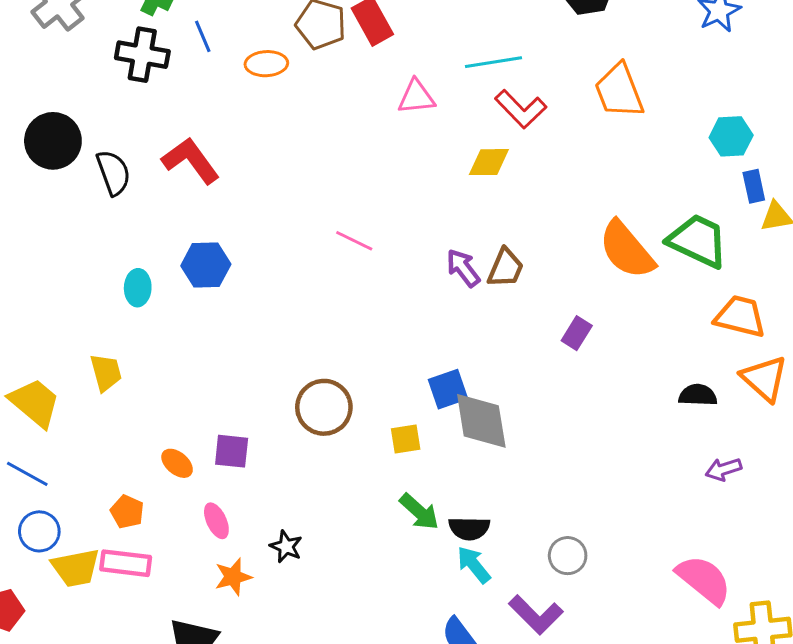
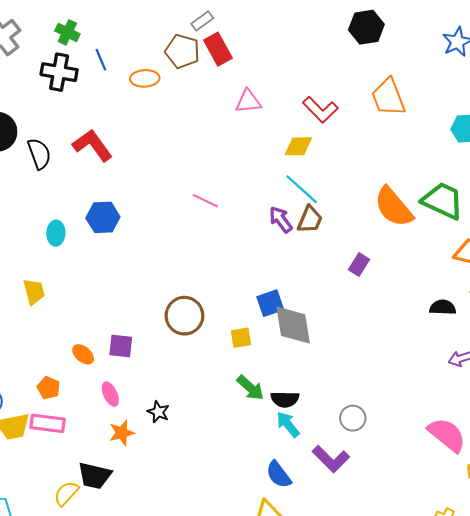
cyan line: (493, 62) -> (302, 189), moved, turned 51

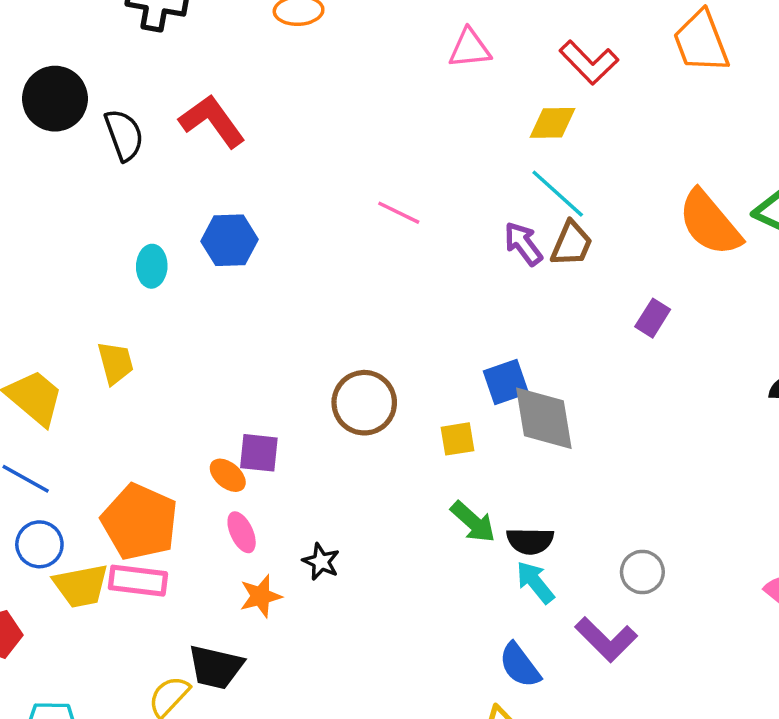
orange ellipse: (83, 354) -> (228, 475), moved
orange pentagon: (49, 388) -> (140, 522), size x2.0

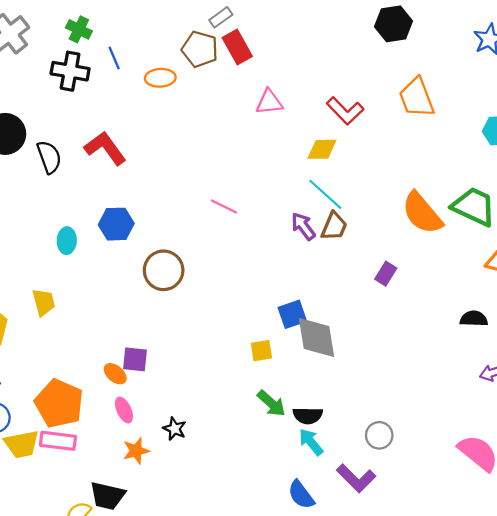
brown circle: (364, 403) -> (164, 270), moved

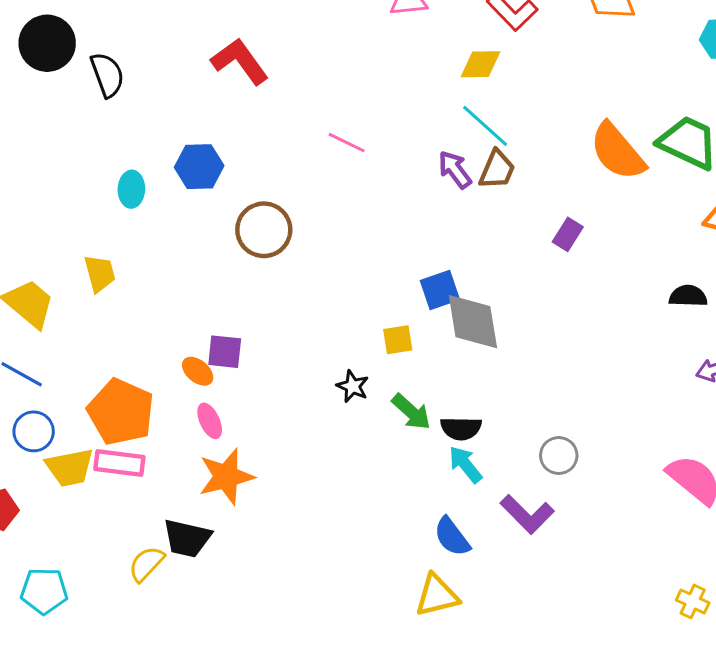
red L-shape: (105, 148) -> (240, 61), moved
black star: (175, 429) -> (353, 386), moved
orange star: (136, 451) -> (226, 477), size x1.5

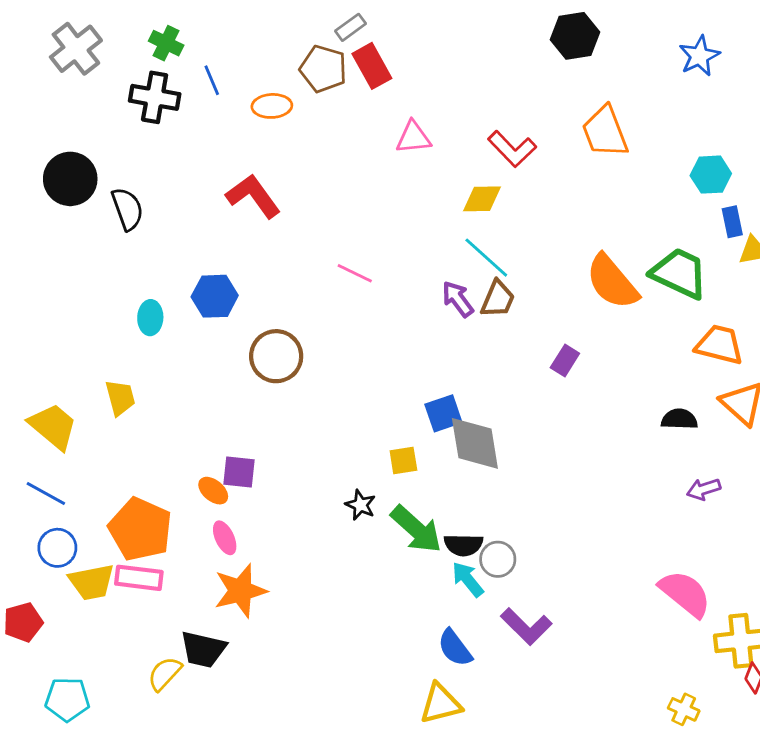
green arrow: (411, 412) -> (416, 529), size x1.4
gray circle: (559, 456) -> (498, 559), moved

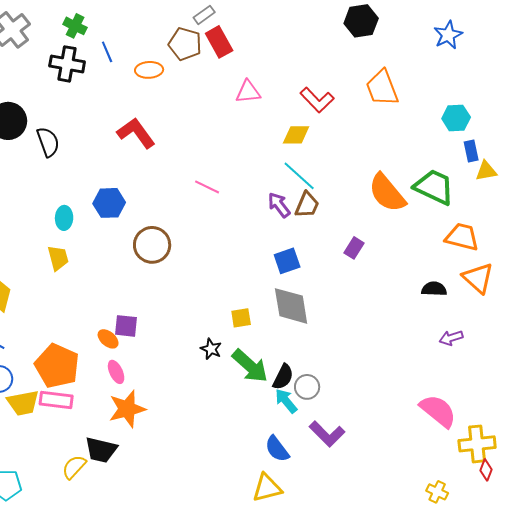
yellow trapezoid: (120, 398) -> (58, 258), moved
blue square: (443, 413) -> (287, 261), moved
black semicircle: (463, 545) -> (283, 377), turned -64

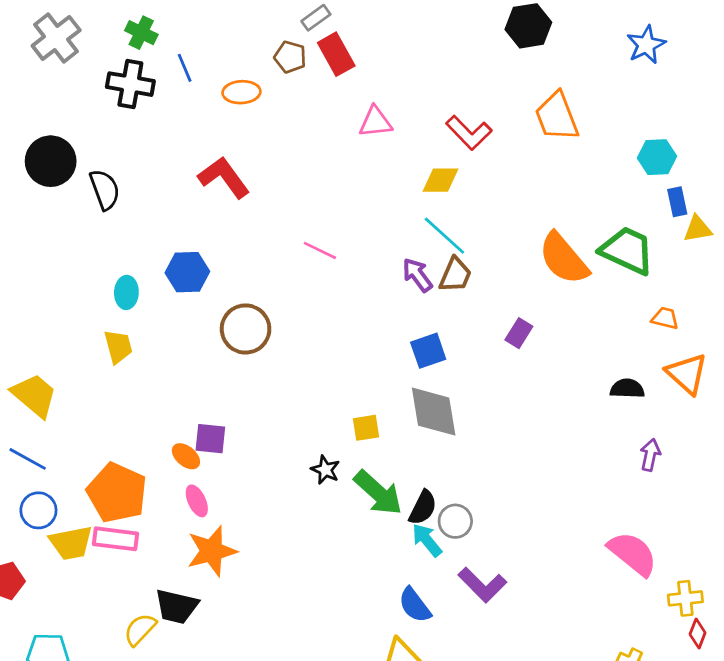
brown pentagon: (185, 44) -> (290, 57), size x0.7
orange trapezoid: (462, 237) -> (665, 318), size x0.6
purple arrow: (451, 338) -> (650, 455), turned 120
yellow cross: (477, 444) -> (685, 598), size x0.7

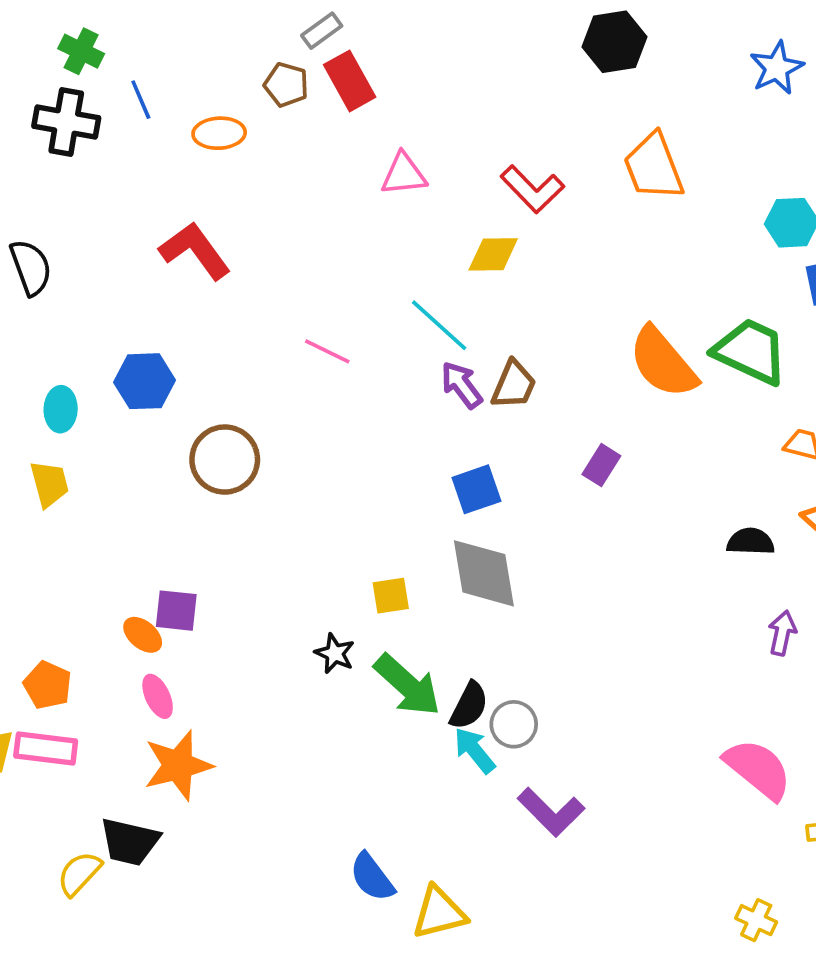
cyan line: (444, 236) -> (439, 325), moved
orange pentagon: (117, 493) -> (48, 685), size x0.6
blue semicircle: (415, 605) -> (372, 877), moved

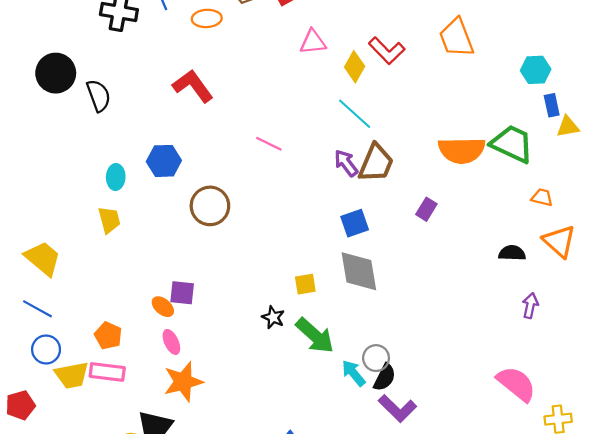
yellow diamond: (493, 254) -> (355, 67), moved, turned -60
cyan line: (439, 325) -> (355, 114), moved
orange semicircle: (663, 363) -> (462, 150), turned -51
brown trapezoid: (514, 385) -> (376, 163), size x1.4
black semicircle: (469, 706) -> (385, 377), moved

